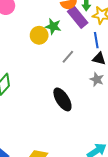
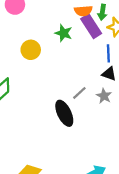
yellow circle: (39, 35) -> (31, 50), moved
gray line: (68, 57) -> (79, 93), moved

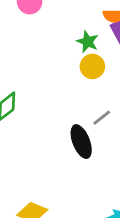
yellow circle: (31, 50) -> (92, 66), moved

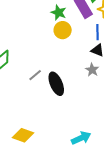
gray line: (102, 118) -> (35, 75), moved

